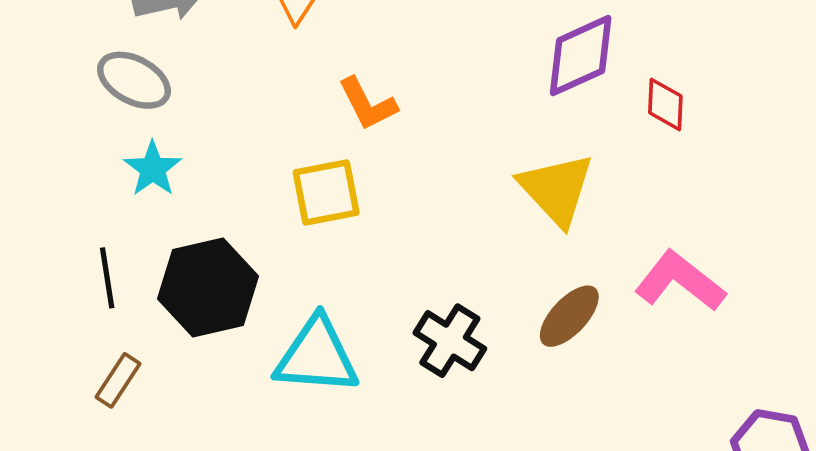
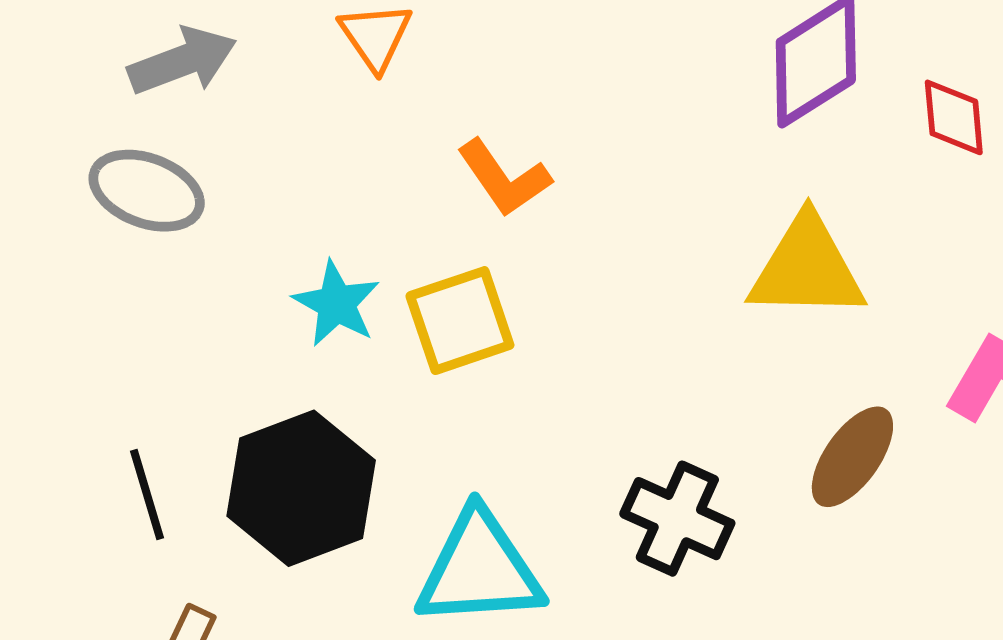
cyan star: (153, 169) -> (336, 304), moved
yellow triangle: (556, 189) -> (807, 268), turned -38

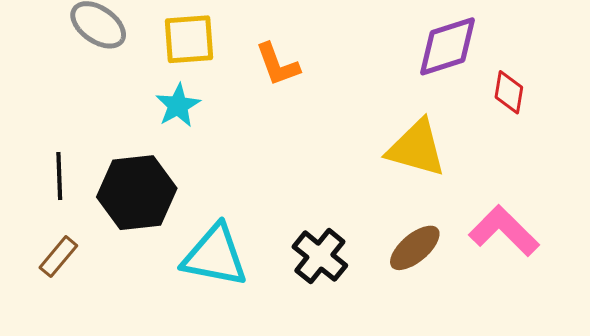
yellow square: (460, 321) -> (189, 39), moved

